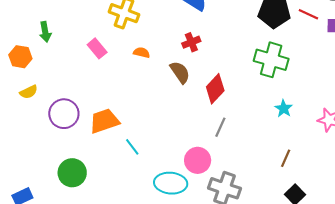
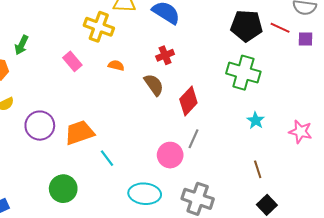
green arrow: (45, 32) -> (21, 45), turned 36
brown line: (286, 158) -> (258, 169), turned -42
pink circle: (198, 160) -> (170, 155), moved
green circle: (72, 173) -> (63, 189), moved

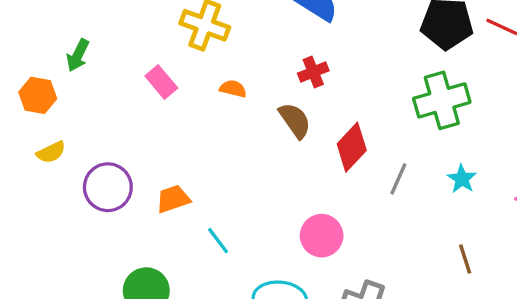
green cross: (243, 73) -> (442, 100), turned -32
orange trapezoid: (79, 133) -> (173, 199), size x0.7
gray line: (194, 139) -> (398, 179), moved

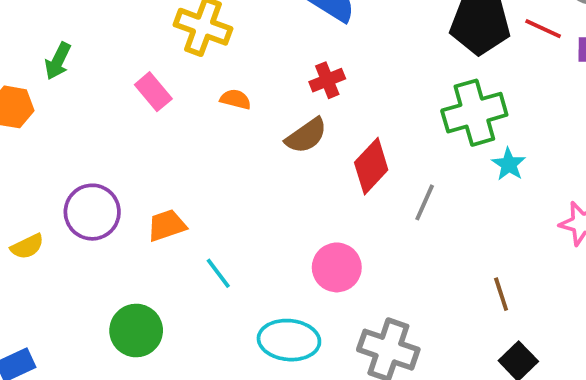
brown semicircle: (295, 120) -> (306, 136), turned 90
yellow semicircle: (51, 152) -> (27, 246), moved
cyan star: (462, 179) -> (509, 164), moved

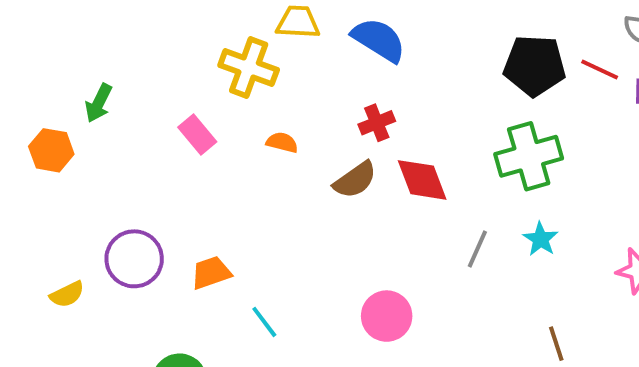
cyan star: (509, 164) -> (540, 239), moved
red diamond: (371, 166) -> (422, 180), moved, turned -64

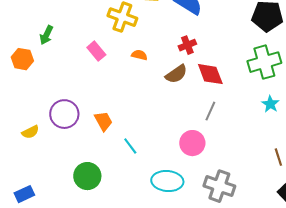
gray line: (477, 249) -> (210, 111), moved
orange trapezoid: (211, 273) -> (103, 121), turned 80

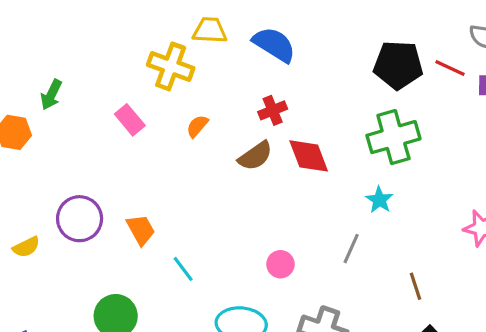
orange semicircle: (139, 55) -> (197, 126), turned -63
cyan star: (270, 104) -> (379, 200), moved
gray line: (210, 111) -> (351, 249), moved
pink circle: (192, 143) -> (280, 264), size x0.7

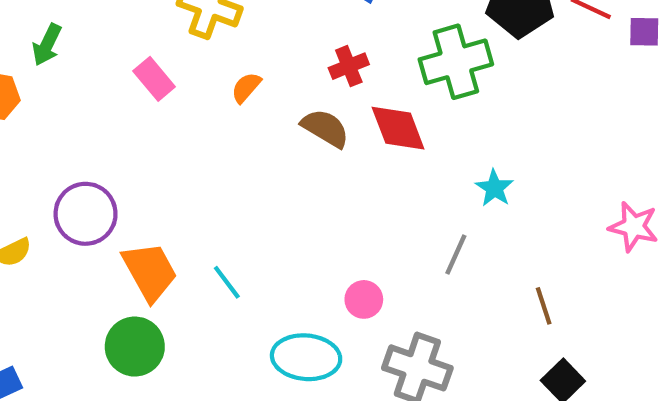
green cross: (393, 137) -> (456, 62), moved
brown semicircle: (255, 156) -> (325, 128), turned -114
orange trapezoid: (141, 230) -> (150, 272), moved, size x1.4
pink circle: (280, 264) -> (364, 299), moved

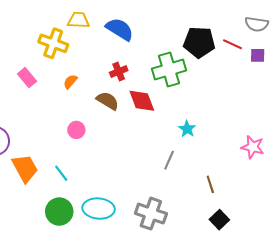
pink circle: (364, 299) -> (76, 130), moved
green circle: (135, 347) -> (59, 212), moved

